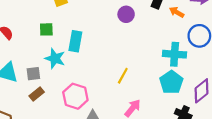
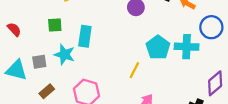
gray square: (33, 74) -> (39, 62), moved
cyan pentagon: (171, 82) -> (158, 47), moved

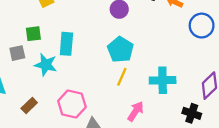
cyan pentagon: (158, 47) -> (120, 50), moved
cyan cross: (187, 47) -> (163, 80), moved
gray square: (39, 62) -> (17, 53), moved

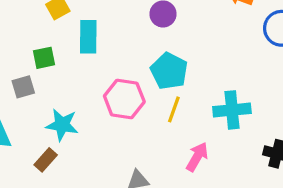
cyan rectangle: (66, 44) -> (88, 37), moved
cyan star: (46, 65) -> (62, 125), moved
pink hexagon: (72, 104) -> (124, 99), moved

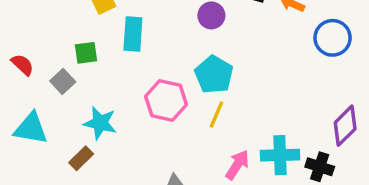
gray square: (23, 87) -> (63, 81), turned -30
cyan cross: (232, 110) -> (280, 155), moved

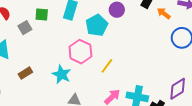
cyan pentagon: (214, 75) -> (97, 25), moved
cyan star: (100, 123) -> (61, 74), moved

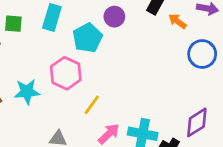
yellow line: (107, 66) -> (92, 105), moved
cyan star: (61, 74) -> (27, 92), moved, turned -30

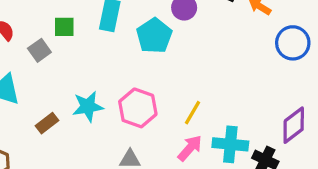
pink hexagon: (66, 73) -> (138, 108), moved
yellow line: (92, 105) -> (192, 113), moved

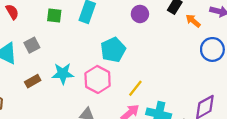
cyan pentagon: (154, 36) -> (113, 50), moved
gray square: (39, 50) -> (32, 45), moved

